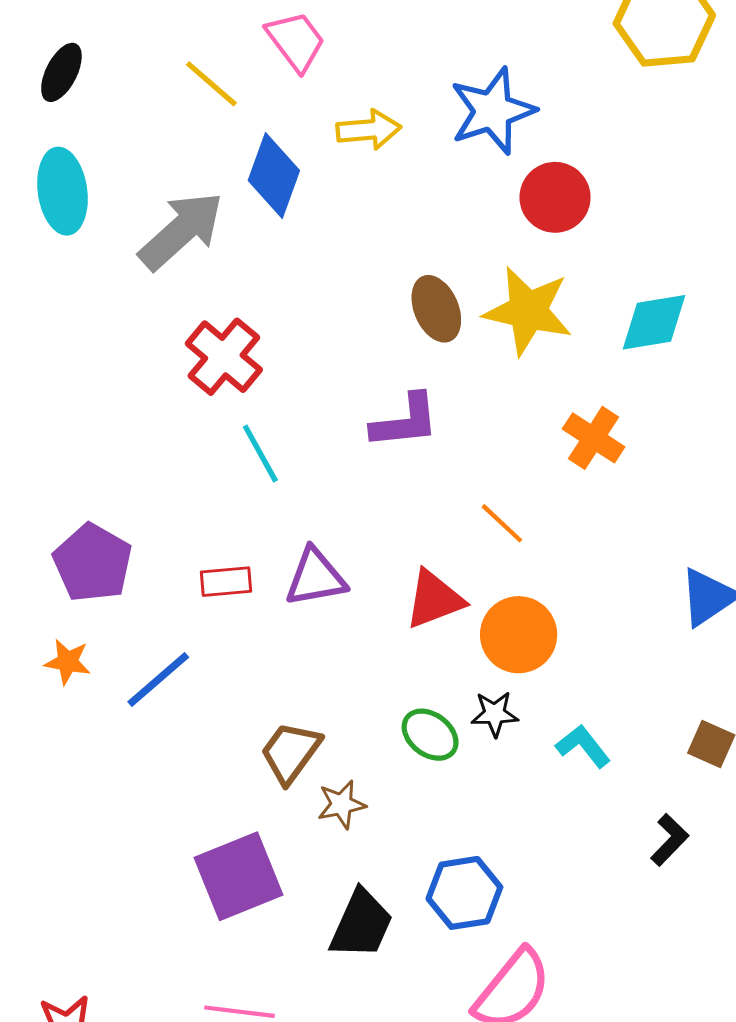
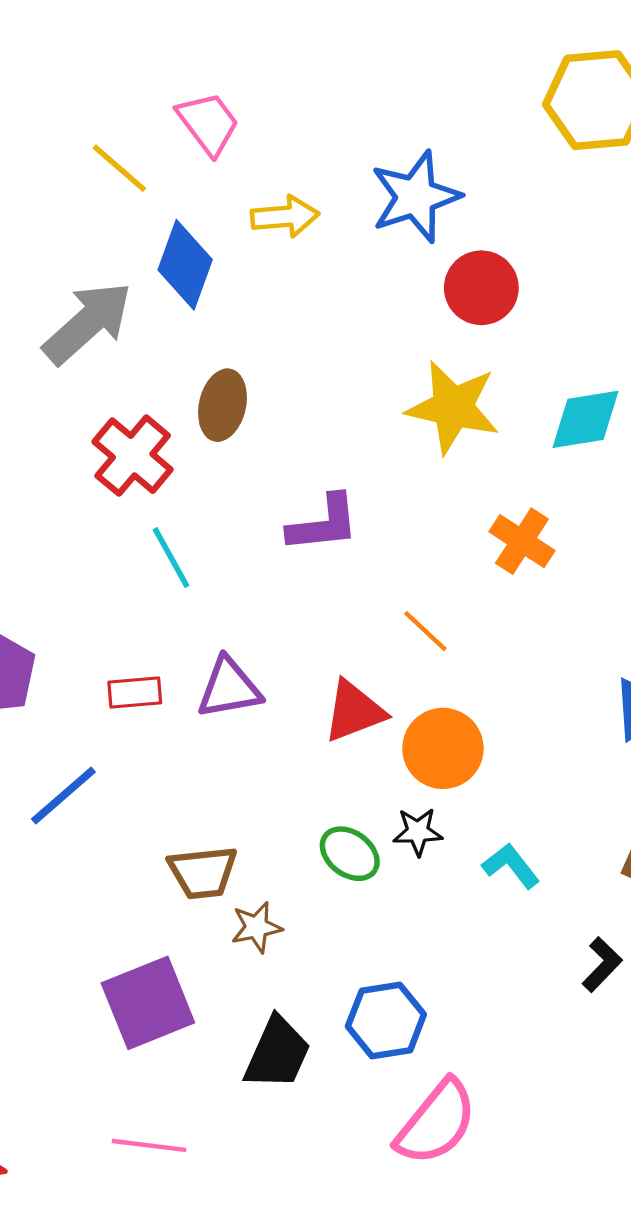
brown ellipse: (436, 309) -> (222, 405), moved, turned 36
brown trapezoid: (291, 752) -> (203, 872), turned -132

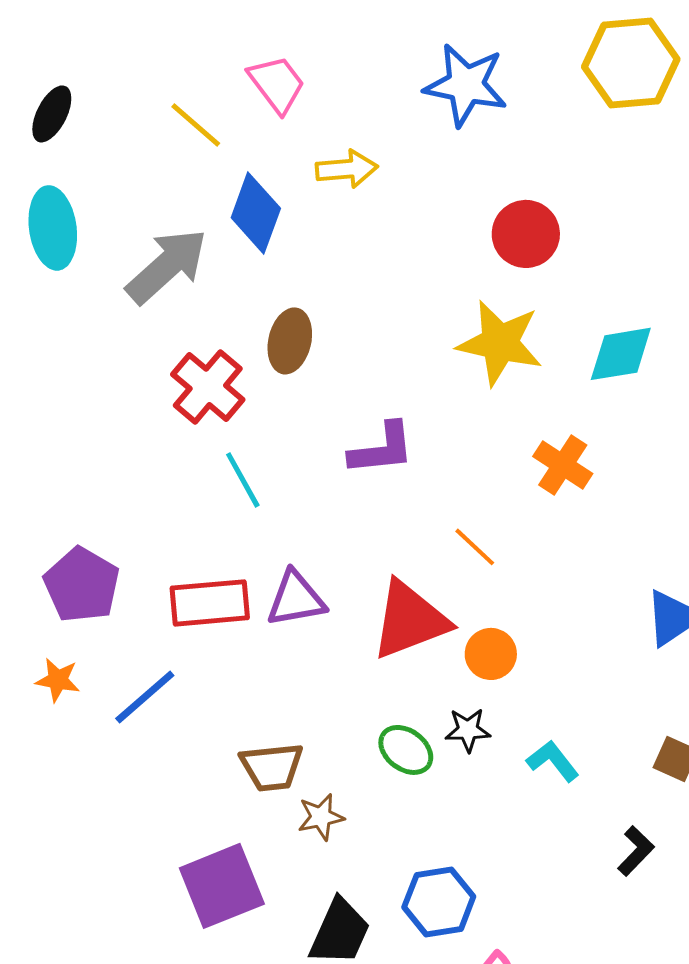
blue star: (416, 197) -> (466, 85), moved, turned 30
red rectangle: (135, 692) -> (210, 603), size x1.6
red triangle: (354, 711) -> (410, 620), size x1.4
orange circle: (443, 748) -> (491, 654), size x0.7

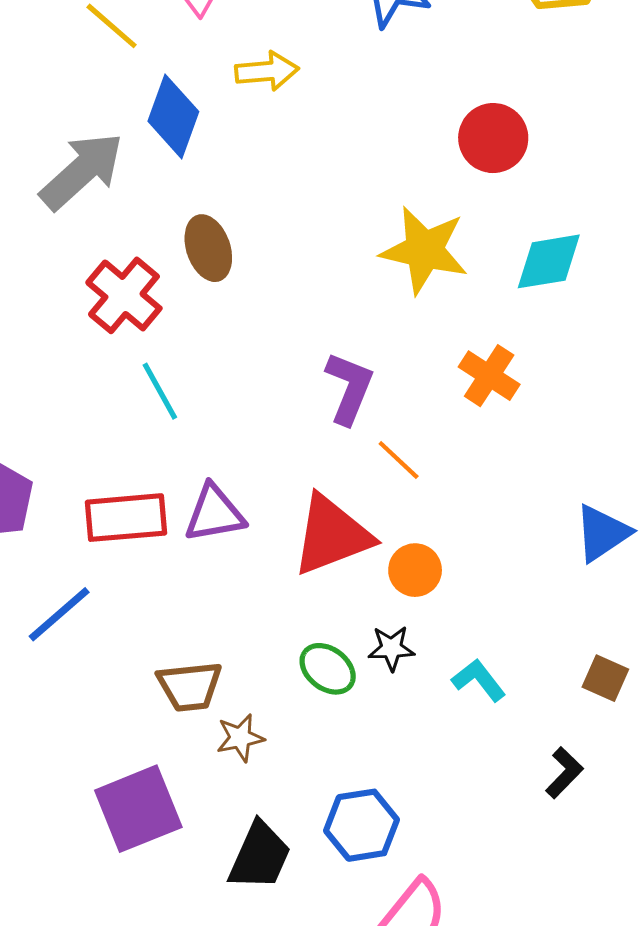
red circle: (526, 234) -> (493, 138), moved
brown ellipse: (290, 341) -> (208, 248), turned -32
purple L-shape: (382, 449) -> (349, 388), moved, turned -62

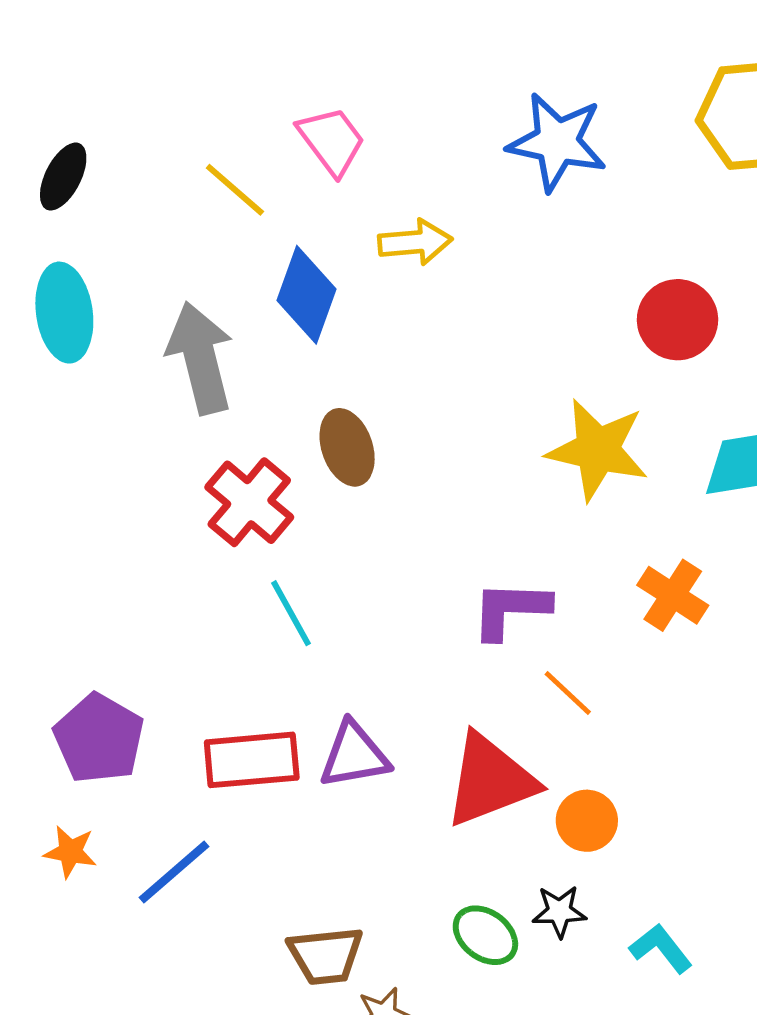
gray arrow: (82, 171) -> (200, 358), turned -62
purple L-shape: (349, 388) -> (510, 610), turned -110

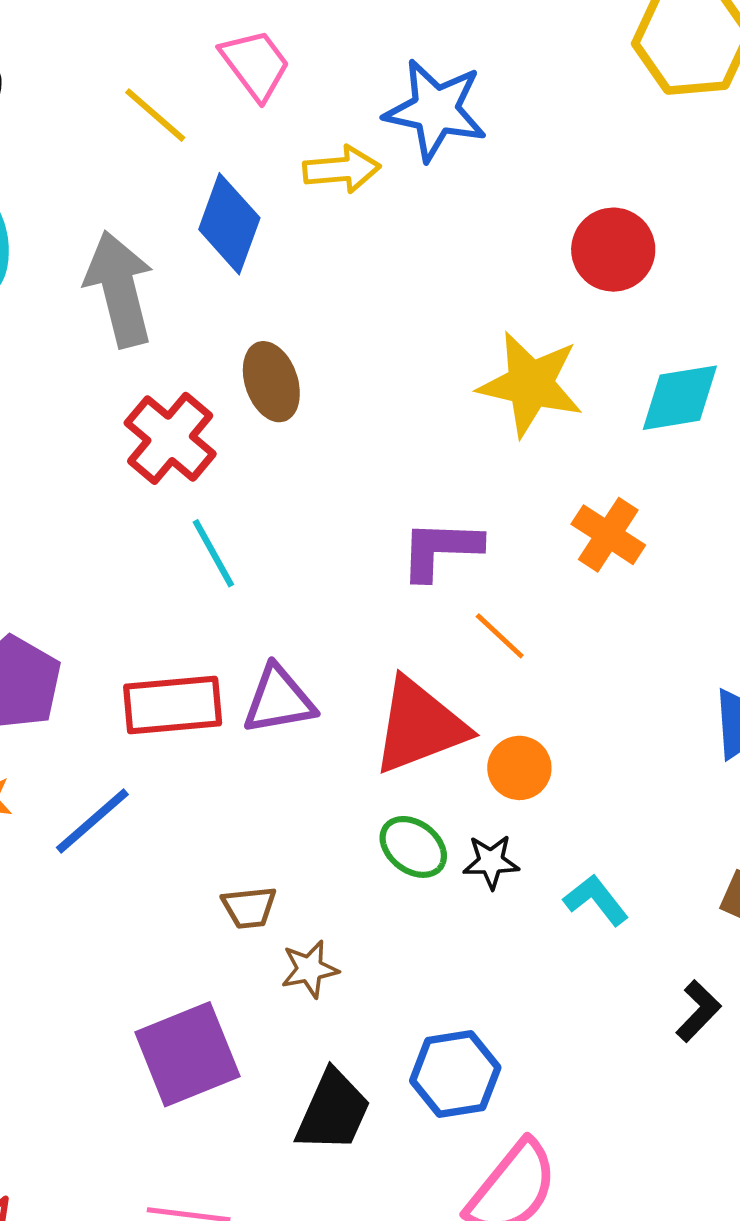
blue star: (557, 142) -> (435, 110), moved
green ellipse: (485, 935) -> (413, 847), moved
brown trapezoid: (326, 956) -> (249, 907), size x0.7

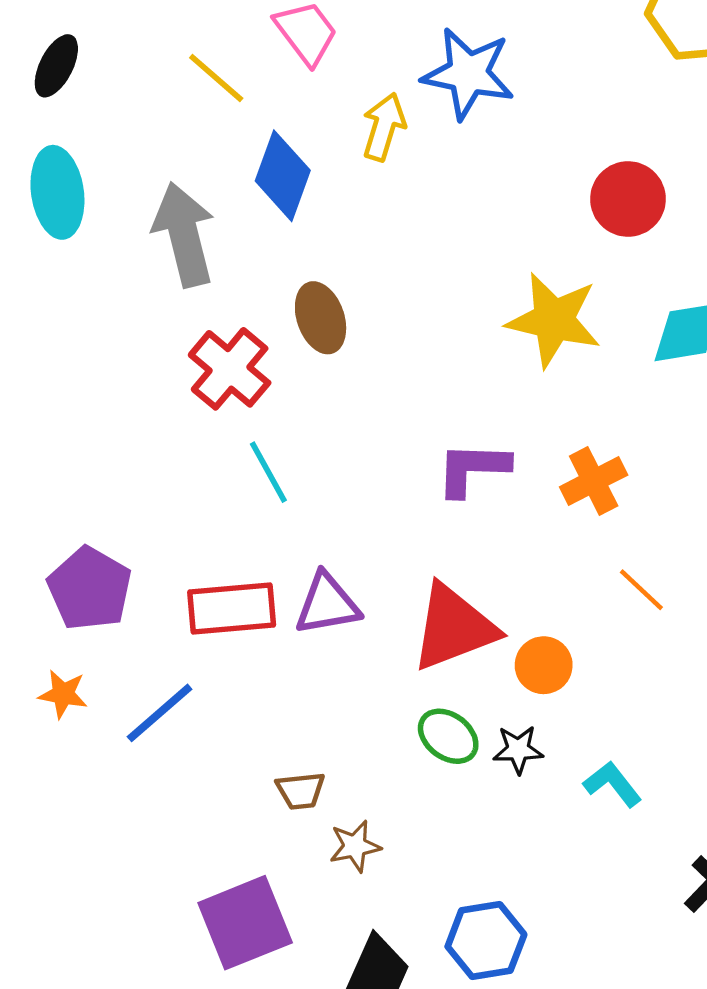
yellow arrow: (342, 169) -> (384, 127), turned -68
orange cross: (608, 535) -> (594, 481), moved, turned 30
orange line: (500, 636) -> (641, 590), moved

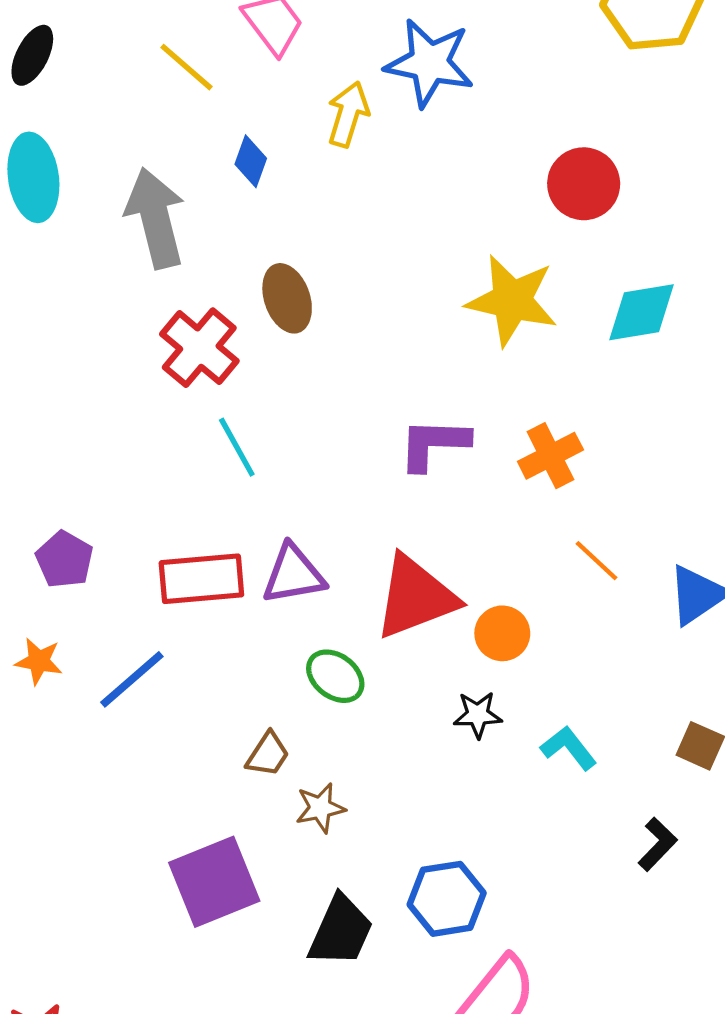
blue diamond: (283, 176) -> (251, 161), size x0.6
purple pentagon: (90, 589) -> (64, 560), size x0.7
green ellipse: (448, 736) -> (335, 676), moved
brown trapezoid: (301, 791) -> (268, 754), turned -51

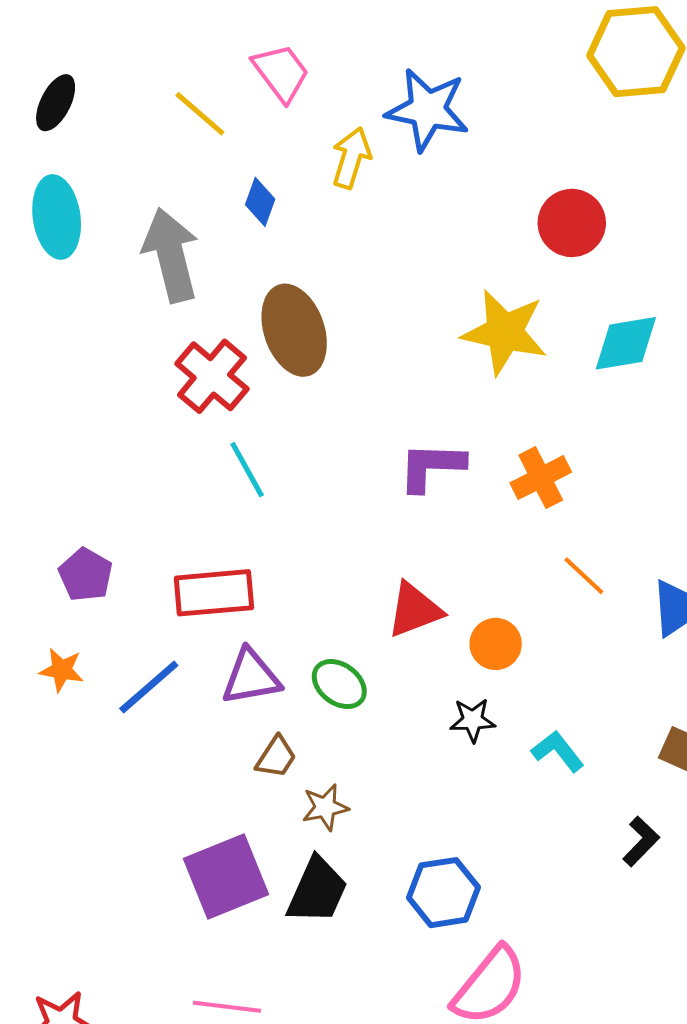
brown ellipse: (287, 298) -> (294, 330), size x1.4
purple triangle: (294, 574) -> (251, 677), moved
red triangle: (416, 597) -> (414, 610), size x0.7
black trapezoid: (341, 931) -> (317, 890), moved

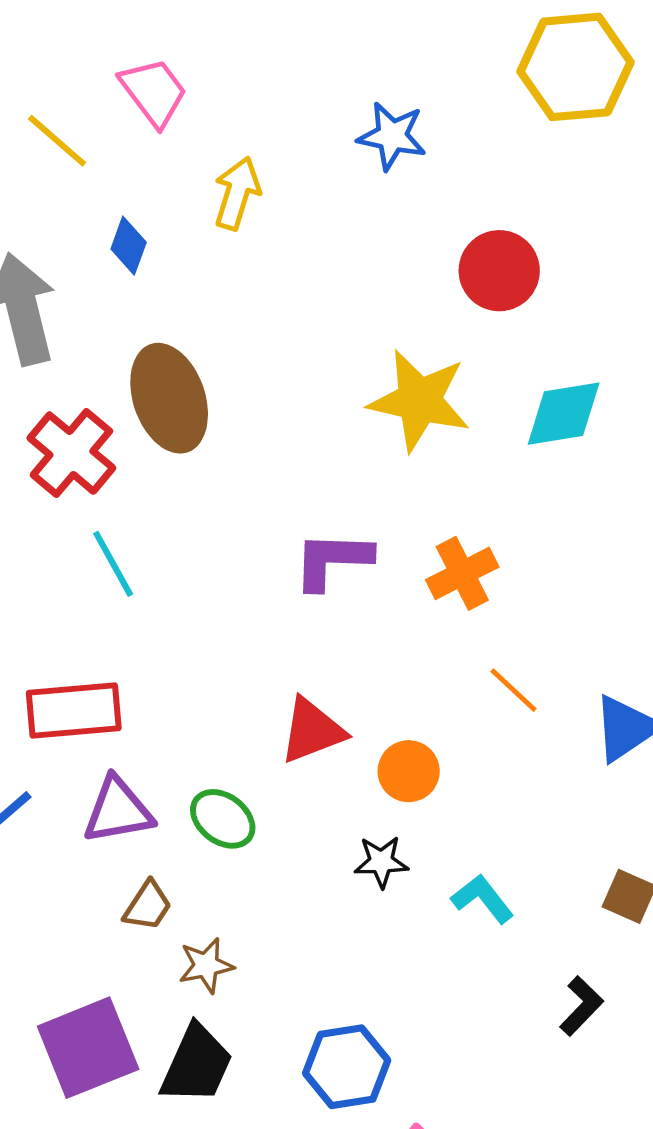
blue star: (427, 110) -> (392, 136), moved, size x0.7

